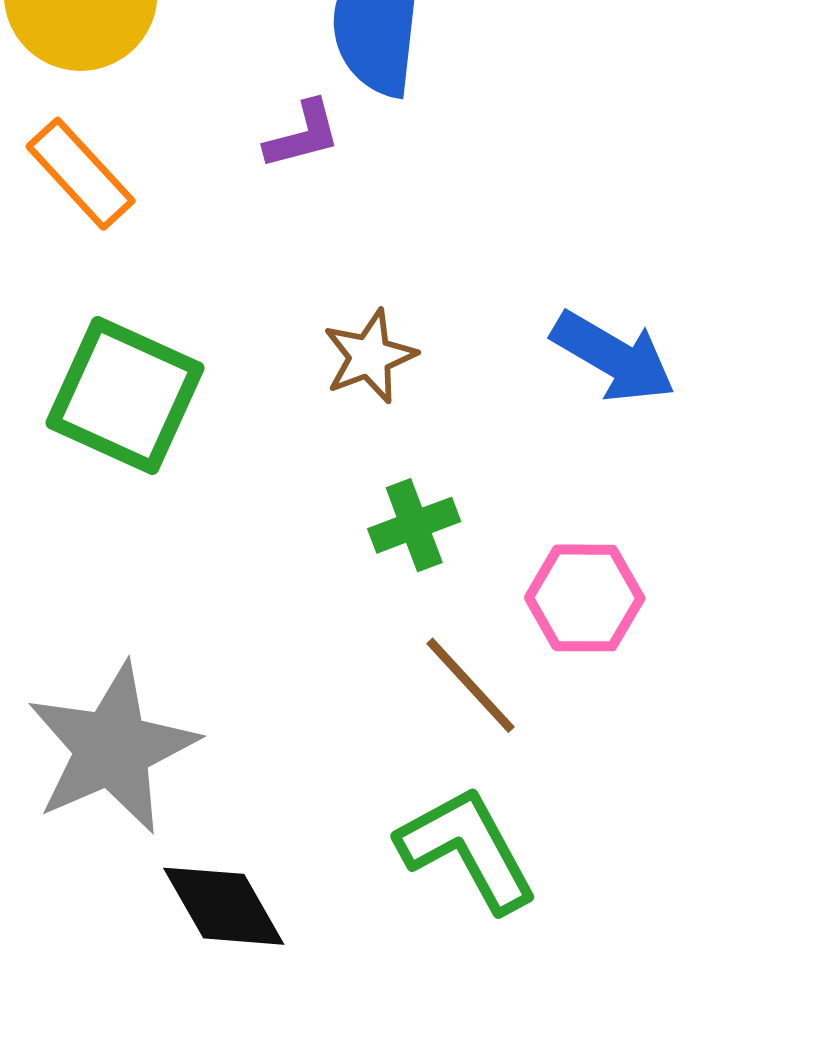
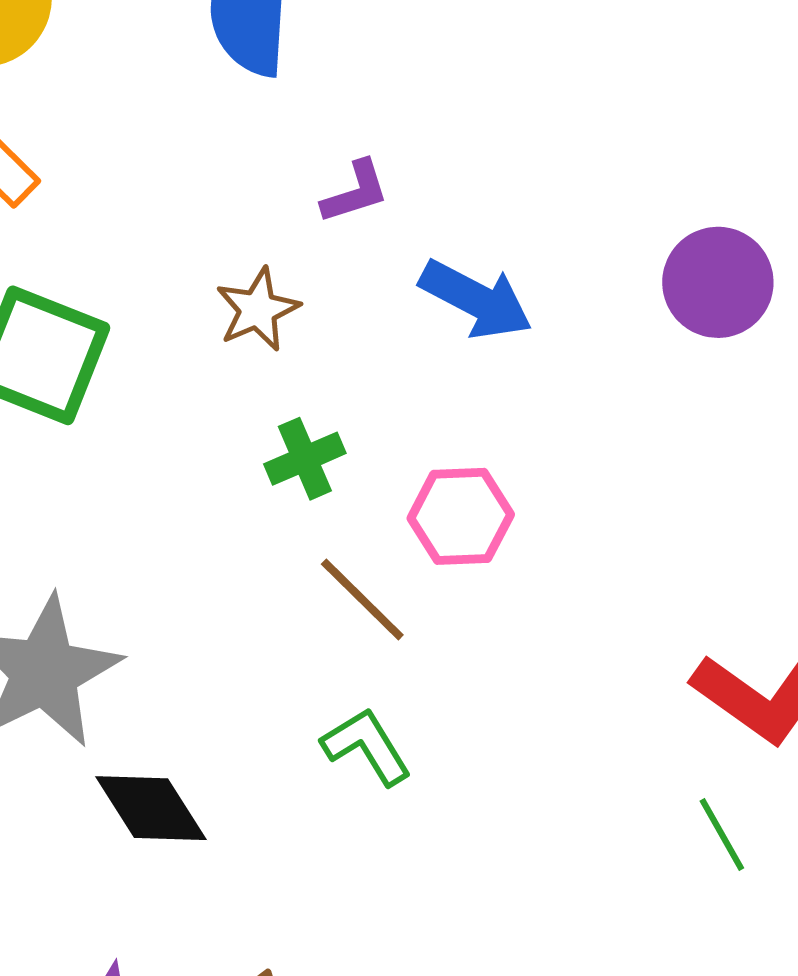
purple L-shape: (303, 135) -> (355, 192), moved
green L-shape: (467, 849) -> (367, 746), size x0.7

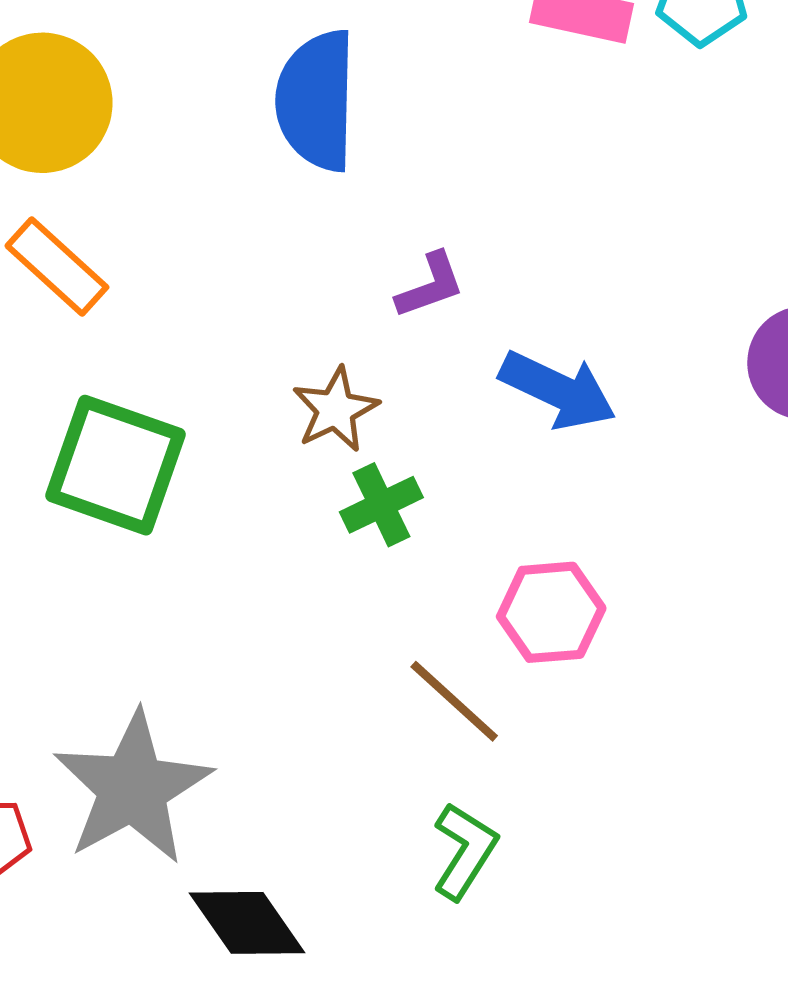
green cross: (305, 459) -> (381, 505), moved
green L-shape: (367, 746) -> (465, 851), turned 66

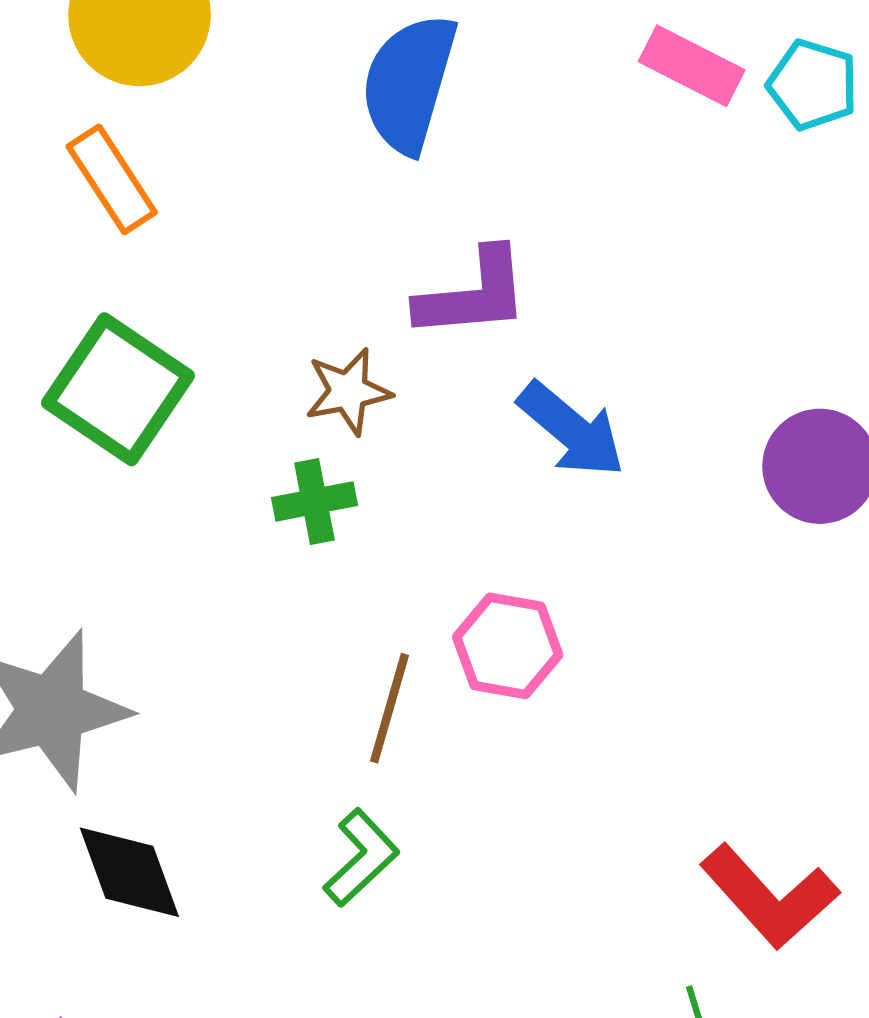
purple L-shape: (430, 285) -> (473, 294), size x1.6
green cross: (381, 505) -> (314, 501), moved
brown line: (454, 701) -> (390, 708), turned 49

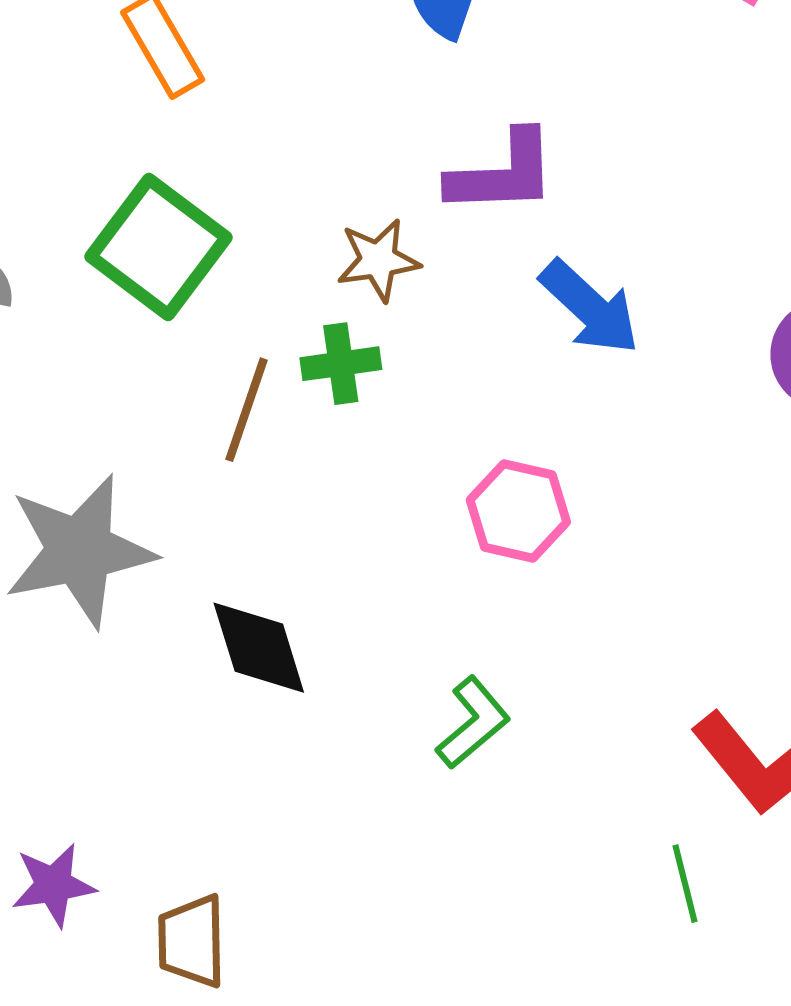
brown line: (390, 708) -> (246, 410), moved
green L-shape: (361, 858) -> (473, 723), moved
black diamond: (129, 872) -> (259, 648), moved

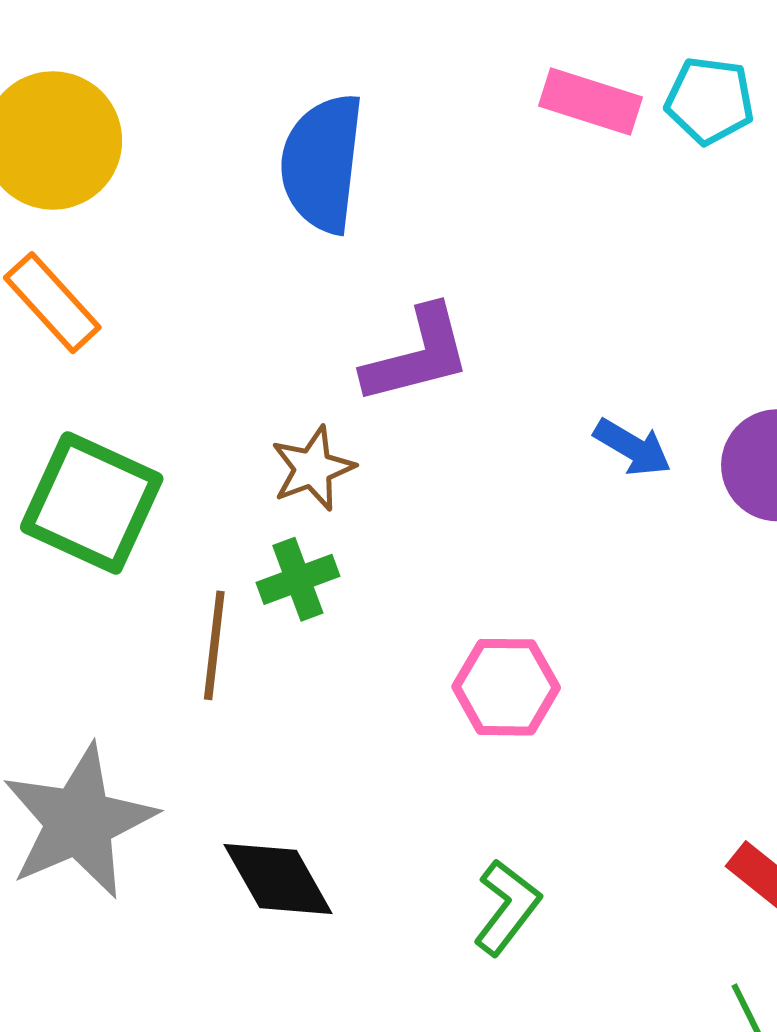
blue arrow: (590, 307) -> (632, 447), moved, size x0.7

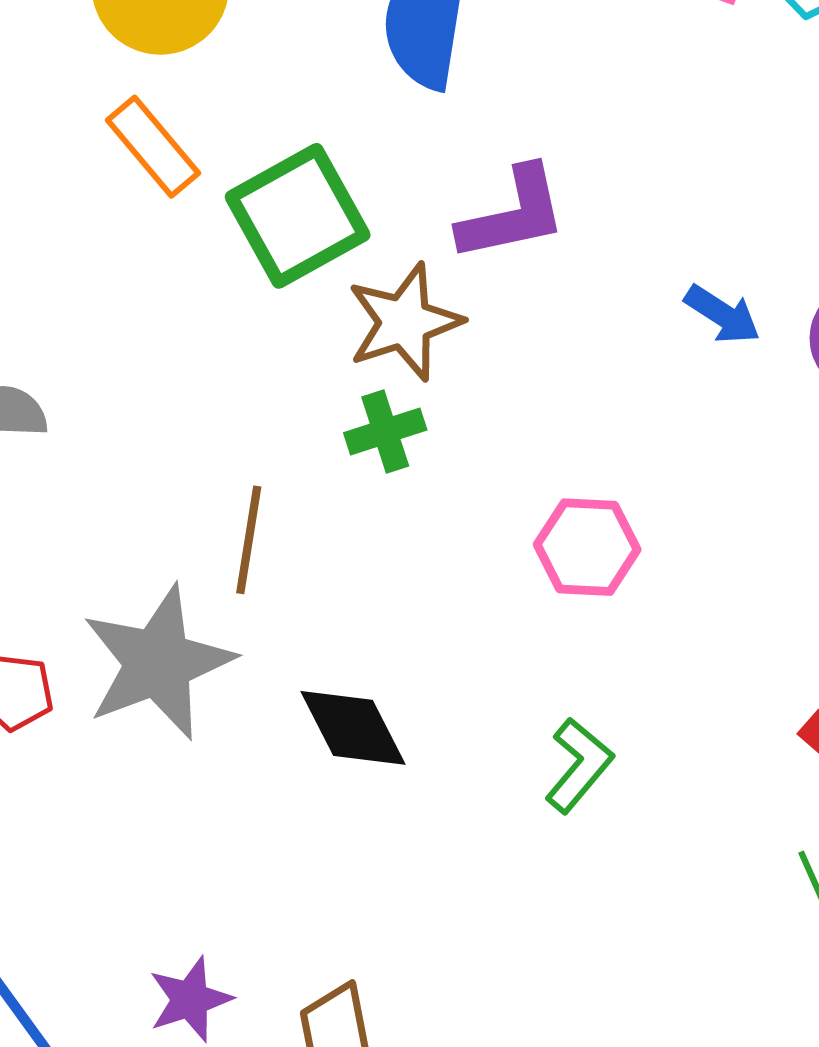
brown star: (313, 468) -> (404, 322), size x1.4
green square: (92, 503) -> (298, 216), moved, turned 34
brown line: (214, 645) -> (249, 540), moved

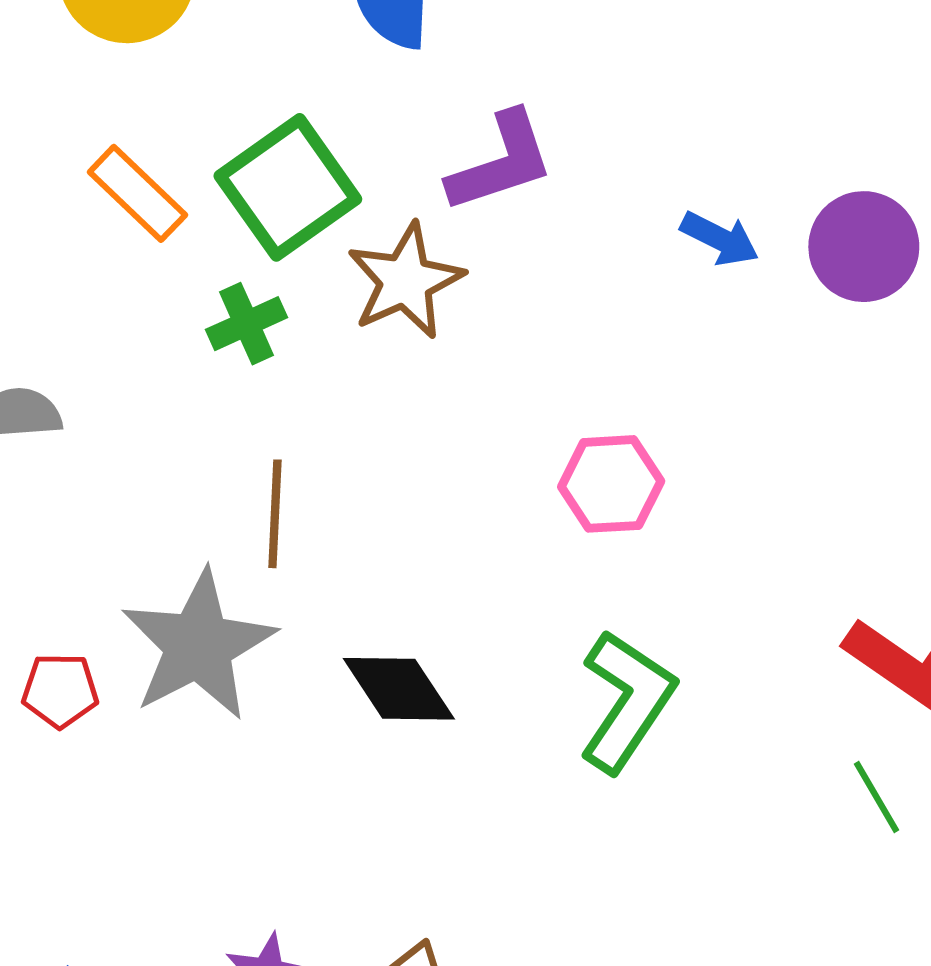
orange rectangle: (153, 147) -> (137, 193), moved
green cross: (385, 431) -> (247, 324), moved
green L-shape: (579, 765) -> (627, 701), size x1.5

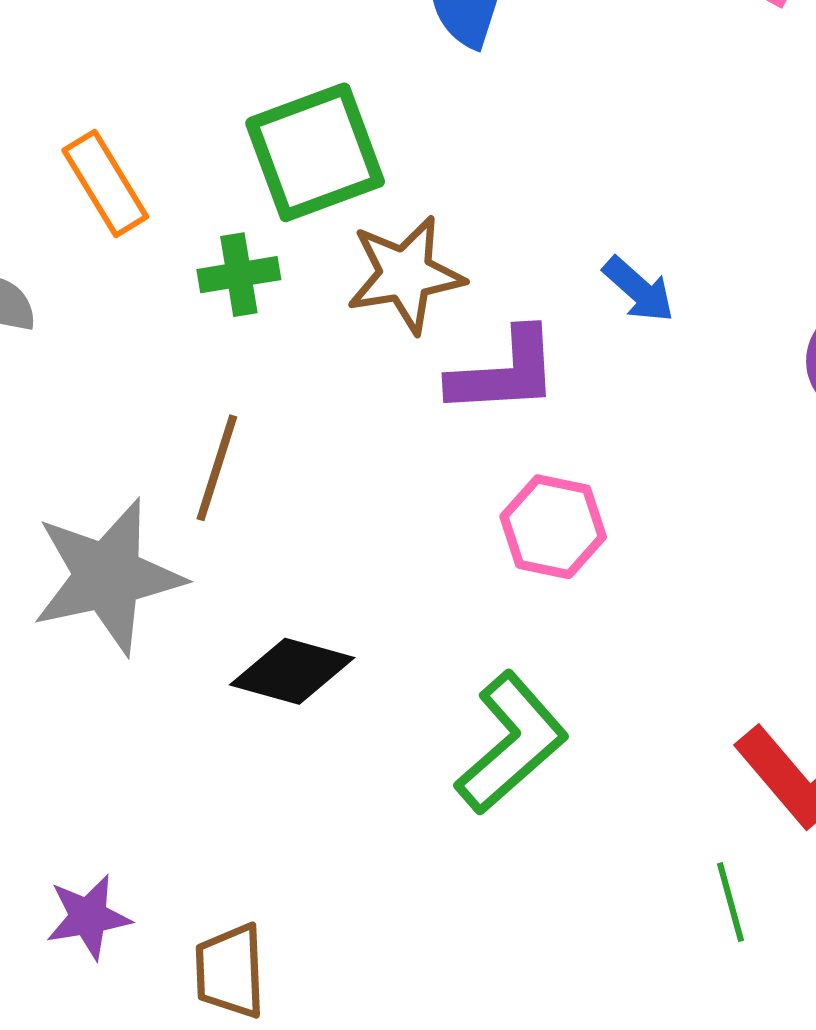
purple L-shape: (501, 162) -> (504, 372), moved
orange rectangle: (137, 193) -> (105, 184), moved
blue arrow: (720, 239) -> (639, 290), moved
black diamond: (399, 689) -> (292, 671), turned -56

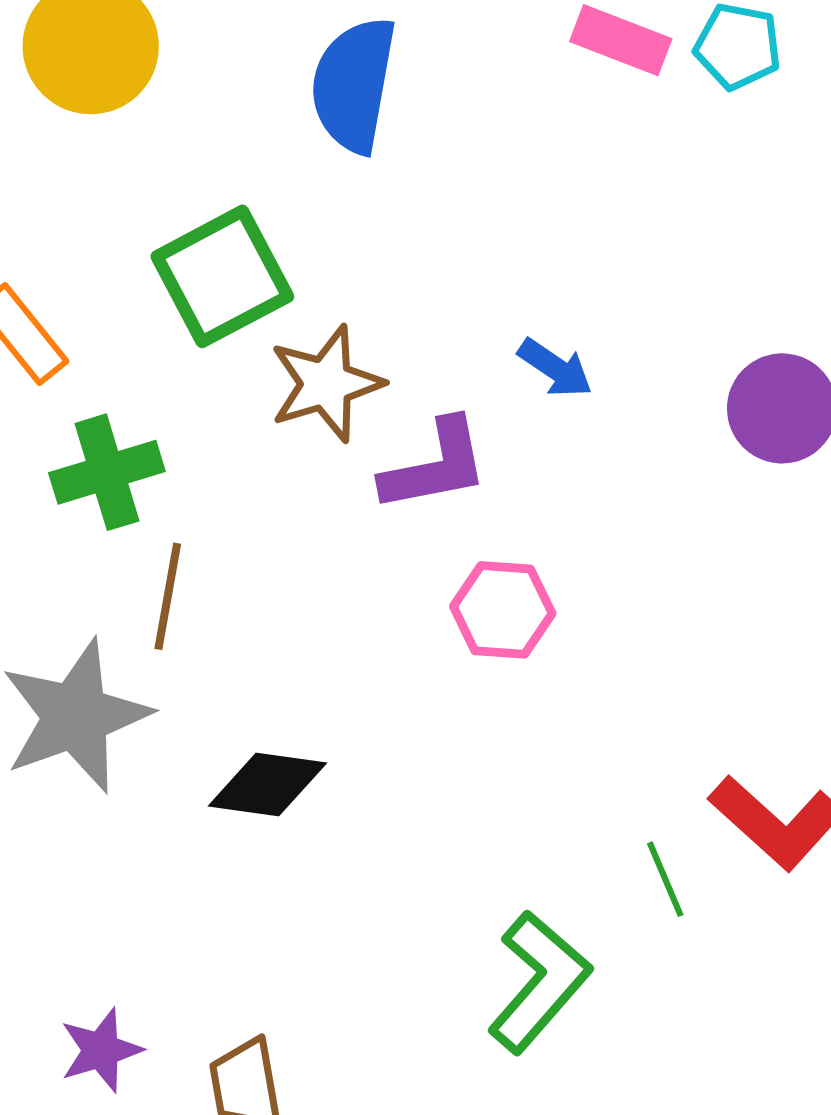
green cross: (239, 275) -> (107, 472), moved, size x1.4
green L-shape: (512, 743) -> (539, 982), moved
green line: (730, 902) -> (665, 879), moved

